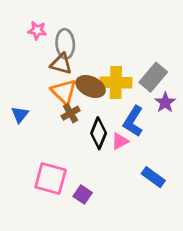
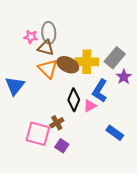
pink star: (37, 30) -> (31, 37), moved
brown cross: (71, 113) -> (57, 123), moved
blue triangle: (20, 114) -> (15, 86), size x1.5

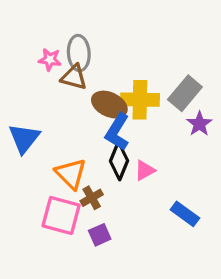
orange triangle: (48, 69) -> (71, 174), moved
blue L-shape: (100, 91) -> (117, 132), moved
purple square: (62, 146) -> (100, 235), turned 32

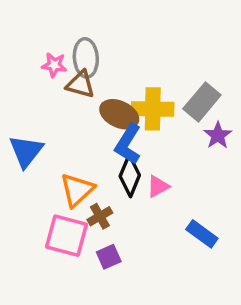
orange triangle: (71, 174) -> (77, 190), turned 32

